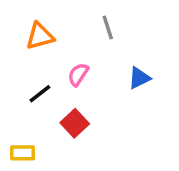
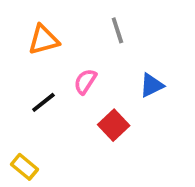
red square: (75, 123) -> (114, 125), moved
yellow rectangle: (22, 153) -> (24, 167), turned 40

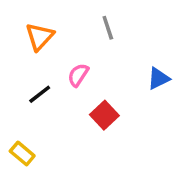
orange triangle: (43, 40) -> (40, 36), turned -32
blue triangle: (152, 85) -> (159, 78), moved

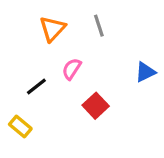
orange triangle: (40, 36) -> (52, 29), moved
yellow rectangle: (22, 154) -> (20, 127), moved

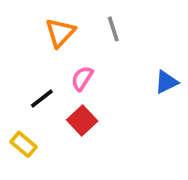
red square: (96, 106) -> (82, 121), moved

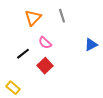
pink semicircle: (82, 78) -> (45, 43), turned -80
yellow rectangle: (24, 144) -> (13, 88), moved

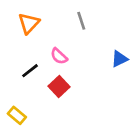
orange triangle: (33, 18) -> (29, 23), moved

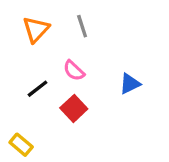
gray line: (81, 21) -> (82, 26), moved
blue triangle: (119, 59) -> (130, 84), moved

